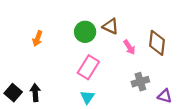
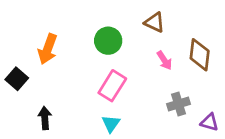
brown triangle: (111, 26) -> (155, 22), moved
orange arrow: (37, 38) -> (48, 49), size x1.5
black square: (13, 93) -> (17, 79), moved

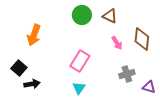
green circle: (108, 41) -> (82, 15), moved
black square: (17, 79) -> (19, 68), moved
black arrow: (45, 118) -> (32, 84), turned 84

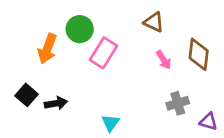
green circle: (82, 15) -> (80, 29), moved
pink rectangle: (80, 61) -> (103, 53), moved
black arrow: (32, 84) -> (56, 103), moved

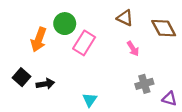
brown diamond: (199, 54) -> (164, 28), moved, turned -35

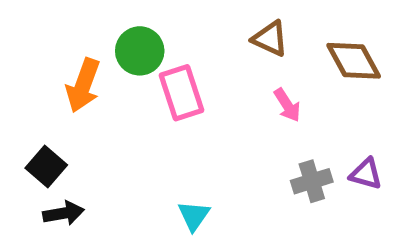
pink rectangle: (84, 43) -> (182, 93), turned -50
black arrow: (45, 84) -> (63, 213), moved
purple triangle: (169, 99) -> (366, 174), moved

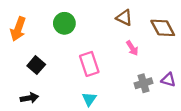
orange arrow: (83, 85) -> (18, 29), moved
pink rectangle: (182, 93) -> (89, 64), moved
black square: (46, 166) -> (36, 65), moved

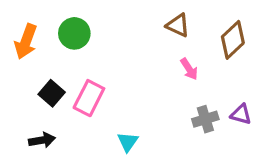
green circle: (64, 23) -> (74, 33), moved
brown diamond: (163, 28) -> (233, 40), turned 75
pink rectangle: (89, 64) -> (89, 98), moved, turned 45

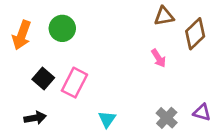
brown triangle: (178, 25) -> (164, 16), moved, turned -35
purple triangle: (241, 114) -> (202, 112), moved
gray cross: (205, 119) -> (167, 118), moved, turned -30

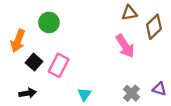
orange arrow: (22, 35) -> (18, 41), moved
pink arrow: (159, 58) -> (125, 46), size x1.6

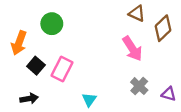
brown triangle: (129, 13) -> (137, 13), turned 35
gray cross: (131, 93) -> (139, 86), moved

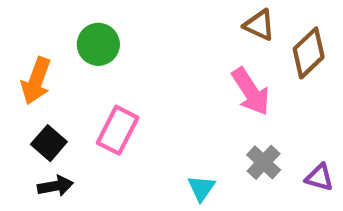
black square: (36, 66) -> (49, 143), moved
cyan triangle: (89, 100) -> (201, 188), moved

